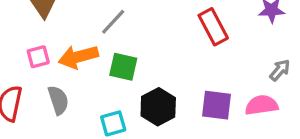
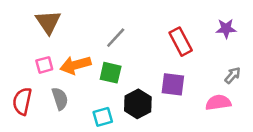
gray line: (113, 22) -> (116, 38), moved
purple square: (217, 105) -> (173, 84), moved

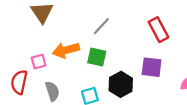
pink square: (44, 65) -> (39, 62), moved
gray semicircle: (60, 99) -> (52, 91), moved

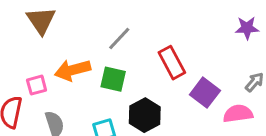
red rectangle: (158, 30) -> (172, 63), moved
purple square: (152, 67) -> (205, 93), moved, turned 30

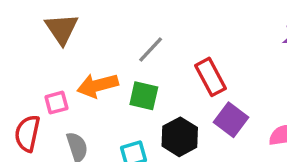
purple square: (205, 93) -> (231, 120), moved

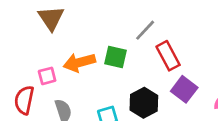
gray line: (151, 50) -> (145, 30), moved
green square: (144, 96) -> (116, 57), moved

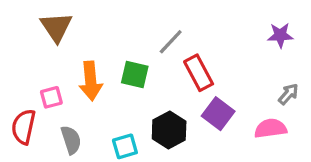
orange arrow: (79, 62) -> (91, 81), turned -80

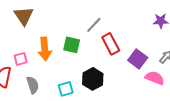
purple square: (218, 114) -> (138, 59), moved
pink semicircle: (270, 128) -> (155, 78), turned 30

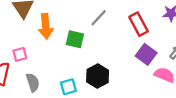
red rectangle: (111, 44) -> (139, 24), moved
orange arrow: (45, 49) -> (46, 26), moved

